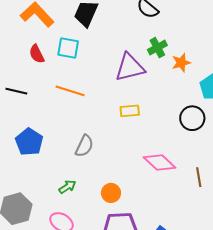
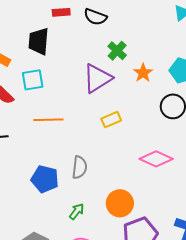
orange star: (181, 63) -> (143, 73), moved
blue pentagon: (29, 142) -> (45, 179), moved
orange circle: (111, 193) -> (120, 203), size x1.4

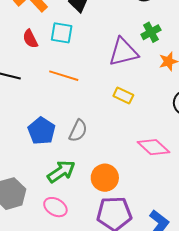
yellow rectangle: (111, 120) -> (123, 96), turned 30
green arrow: (77, 211) -> (61, 172), size x1.6

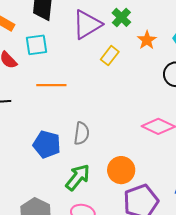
purple triangle: (123, 52) -> (87, 24), moved
yellow rectangle: (123, 96) -> (110, 56), moved, turned -60

